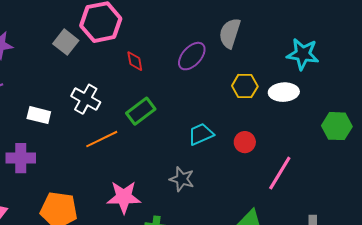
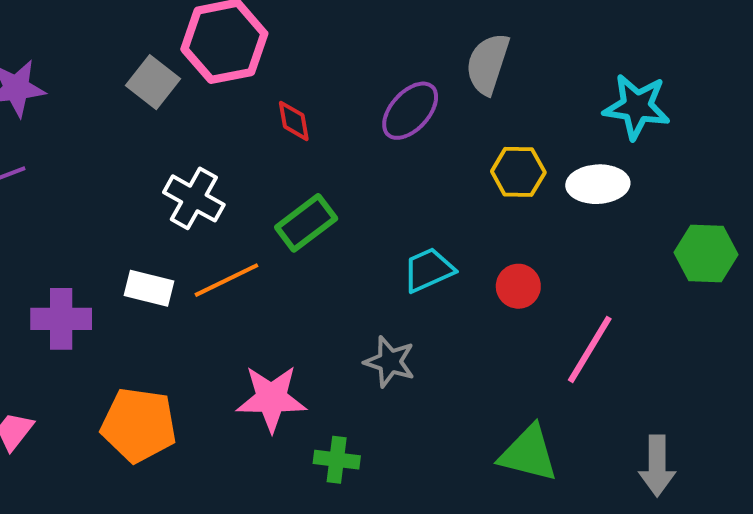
white rectangle: (39, 115) -> (149, 288), moved

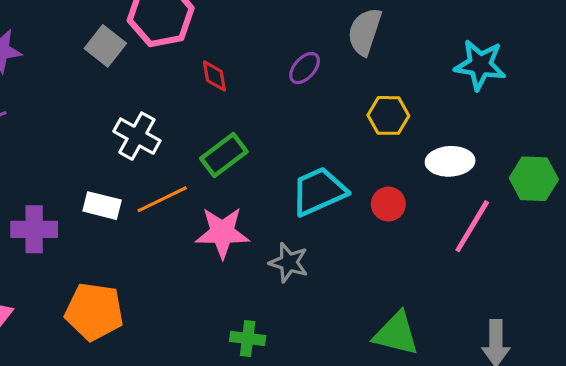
purple ellipse: (410, 111) -> (305, 68), size x0.7
white ellipse: (598, 184) -> (450, 161), moved
cyan trapezoid: (428, 270) -> (319, 191), size x1.4
pink line: (590, 349) -> (472, 226), moved
pink star: (271, 398) -> (222, 232), moved

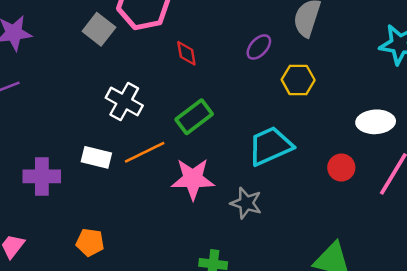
yellow hexagon: (388, 115) -> (298, 80), moved
red circle: (388, 204) -> (341, 168), moved
orange pentagon: (94, 312) -> (90, 242), size x0.6

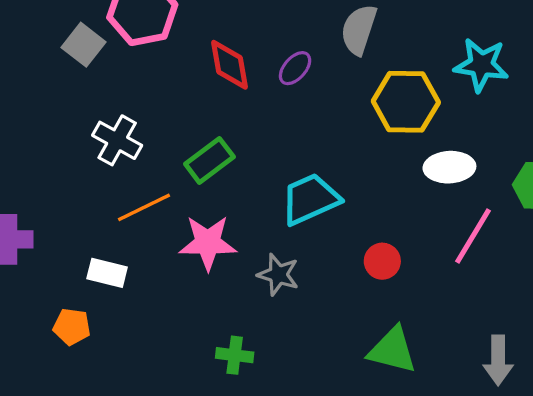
red diamond: (186, 53) -> (230, 65), moved, size x1.5
yellow hexagon: (298, 80) -> (406, 102), moved, size x1.5
white rectangle: (96, 157) -> (107, 273), moved
red circle: (341, 168) -> (382, 261), moved

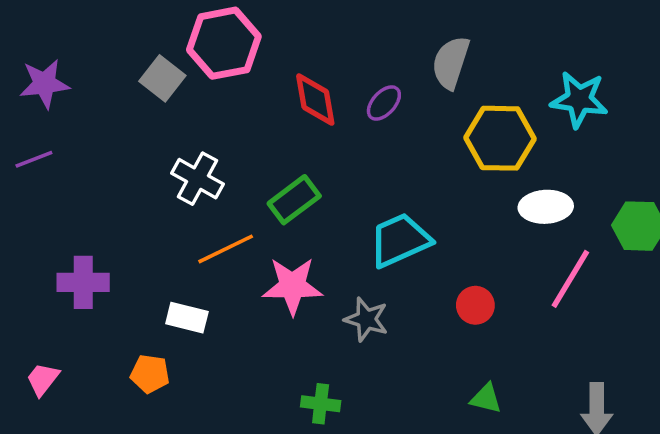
green triangle: (392, 350) -> (486, 398), size x0.6

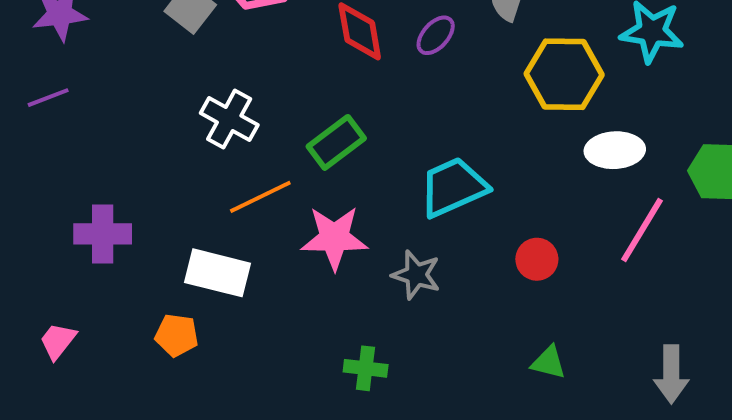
white rectangle: (187, 318) -> (218, 273), size x1.4

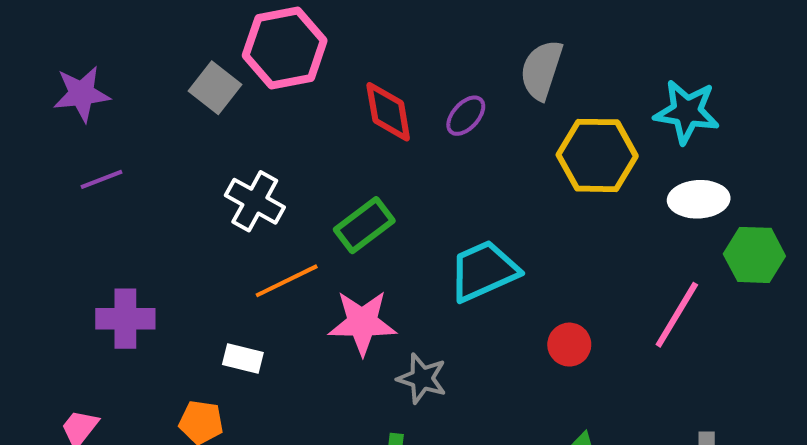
purple line: (48, 98) -> (102, 179), moved
white ellipse: (615, 150) -> (699, 199), moved
white rectangle: (218, 273) -> (243, 358), size x0.6
gray star: (416, 275) -> (422, 378), moved

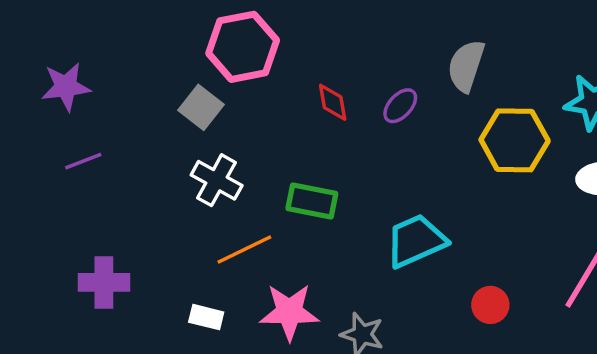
gray square: (215, 88) -> (201, 107), moved
red diamond: (388, 112) -> (333, 102), size x0.7
green rectangle: (364, 225) -> (312, 201), turned 48
pink star: (362, 323) -> (289, 312), moved

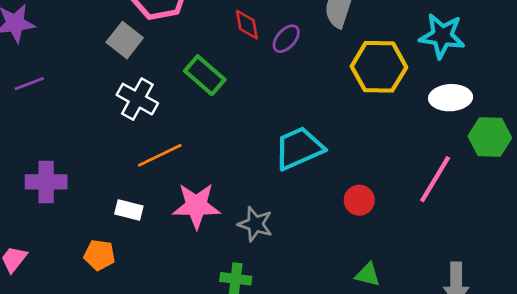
red diamond: (333, 102) -> (247, 25), moved
green rectangle: (312, 201) -> (205, 75), moved, turned 30

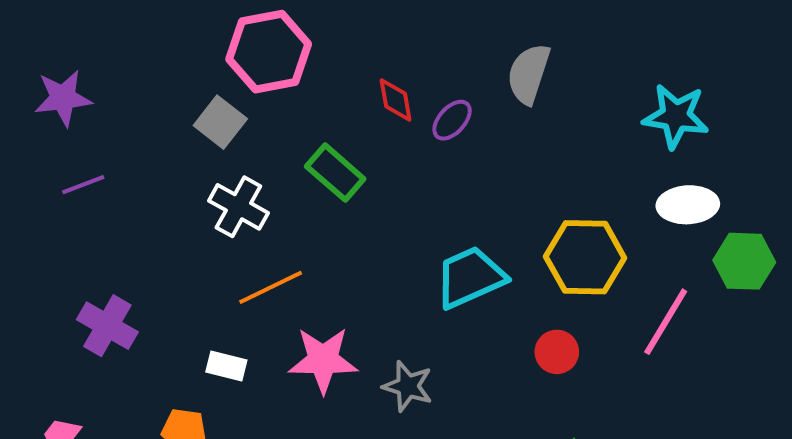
yellow hexagon: (379, 67) -> (585, 257), moved
purple cross: (46, 182) -> (107, 326), turned 30

